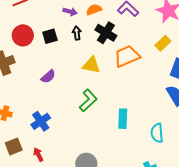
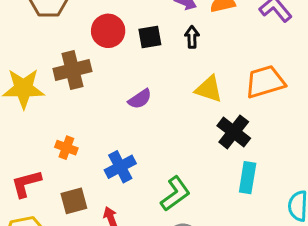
black cross: (106, 33) -> (234, 132), moved
green L-shape: (88, 100) -> (175, 194), moved

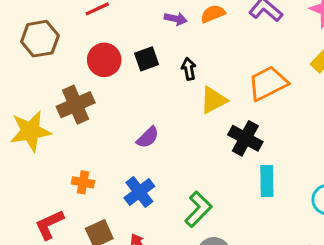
black arrow: (192, 37) -> (189, 69), moved
yellow triangle: (209, 89) -> (213, 100), turned -36
purple semicircle: (140, 99) -> (148, 137), moved

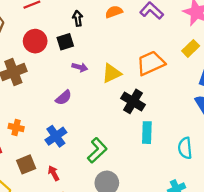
purple arrow: (176, 19) -> (80, 67), moved
black arrow: (189, 69) -> (78, 18), moved

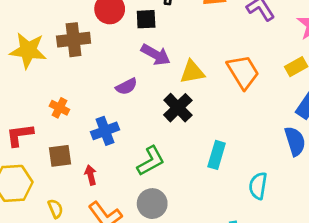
orange trapezoid: (151, 63) -> (243, 72), turned 68
purple arrow: (80, 67) -> (156, 55), size x1.5
black cross: (133, 101) -> (178, 108), moved

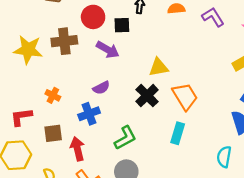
purple arrow: (156, 55) -> (108, 50), moved
orange trapezoid: (243, 72) -> (185, 96), moved
purple semicircle: (126, 86) -> (101, 88), moved
red arrow: (91, 175) -> (77, 149), size x1.5
cyan semicircle: (258, 186) -> (224, 157), moved

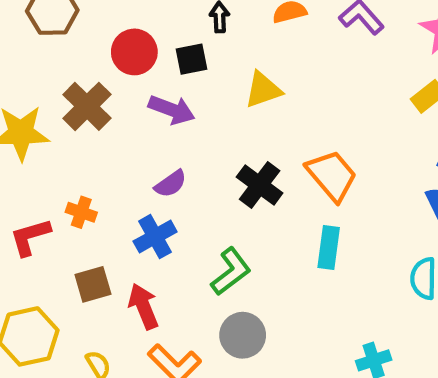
brown cross: (64, 41) -> (87, 106), turned -30
yellow triangle: (159, 67) -> (263, 90), moved
red L-shape: (21, 117) -> (30, 237), moved

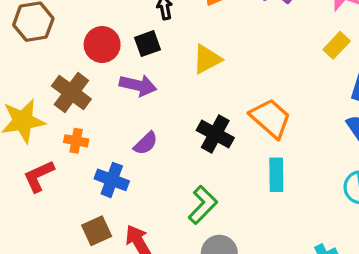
orange cross: (81, 212) -> (76, 141), moved
red L-shape: (30, 237) -> (39, 176), moved
blue cross: (155, 237) -> (112, 180), moved, turned -32

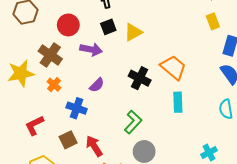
black square: (148, 44) -> (108, 27), moved
yellow rectangle: (337, 45) -> (213, 21), turned -63
orange cross: (76, 141) -> (54, 85), turned 32
red L-shape: (39, 176) -> (34, 125), moved

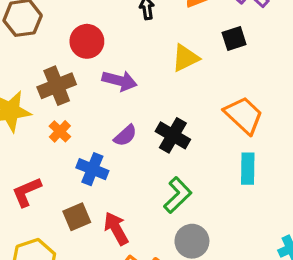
black square: (108, 27) -> (234, 39), moved
brown cross: (50, 55) -> (57, 86), turned 30
black cross: (140, 78) -> (173, 135), moved

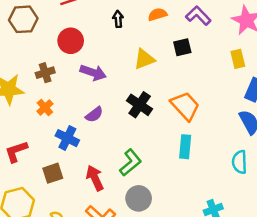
brown cross: (57, 86) -> (45, 73), size x0.7
black cross: (173, 135) -> (140, 105), moved
red arrow: (116, 229) -> (95, 178), moved

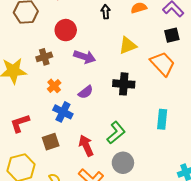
black square: (182, 47) -> (172, 35), moved
black cross: (140, 105) -> (124, 84), turned -30
orange trapezoid: (185, 106) -> (163, 64), moved
orange cross: (45, 107) -> (54, 86), moved

